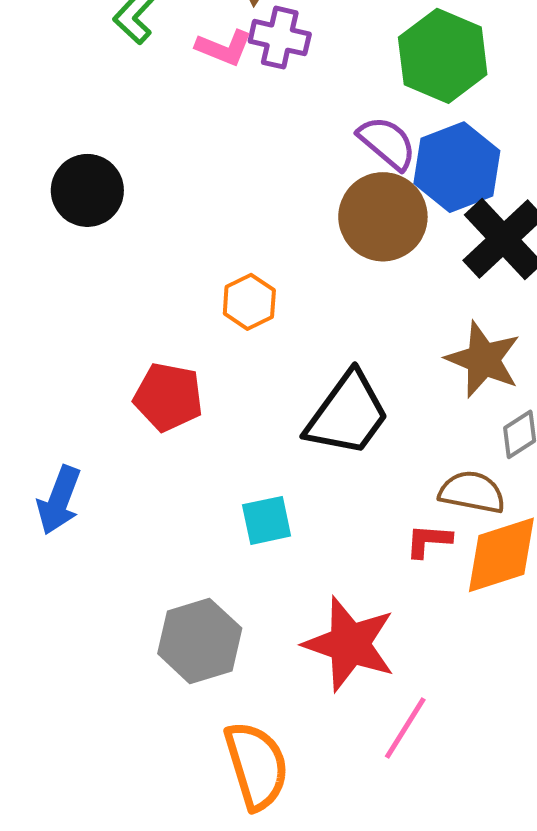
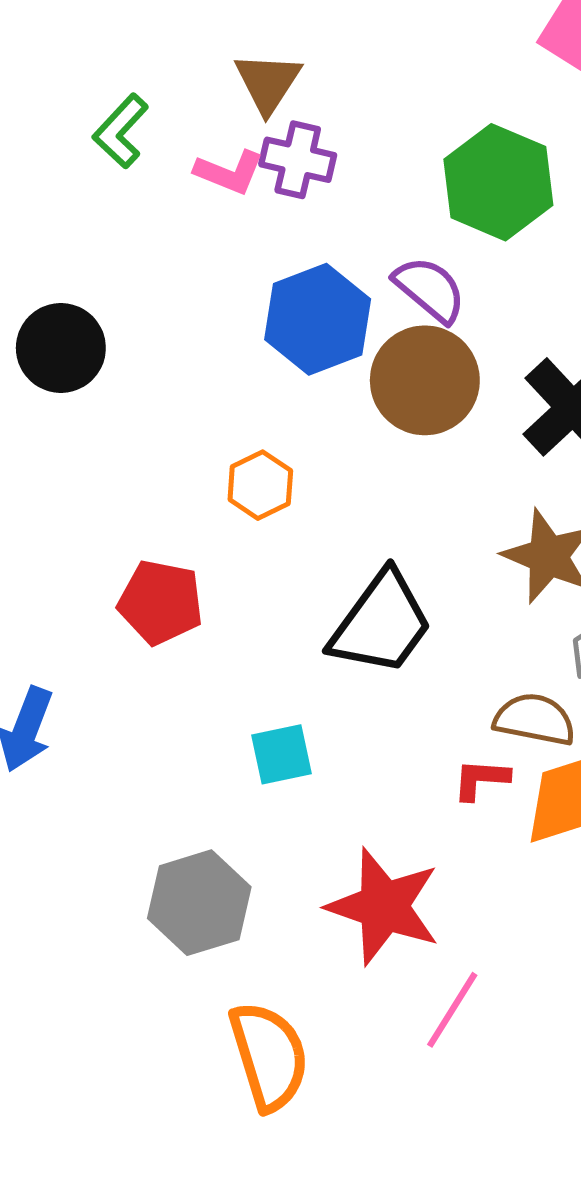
blue hexagon: (457, 167) -> (318, 319), moved

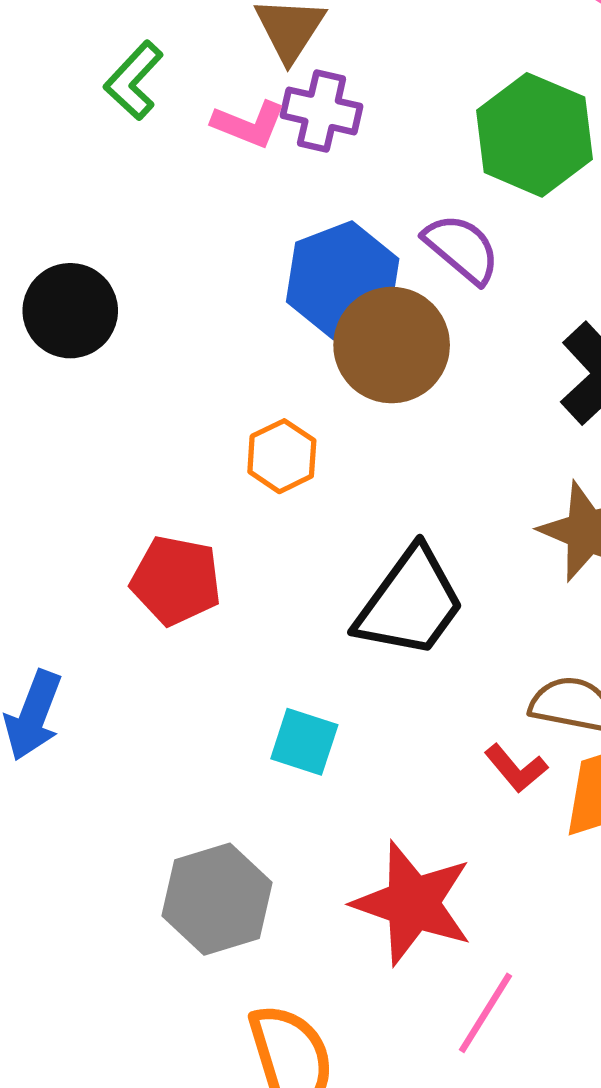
brown circle: (425, 380) -> (392, 345), moved
cyan square: (281, 754) -> (304, 742), turned 30
red L-shape: (481, 779) -> (516, 768), turned -134

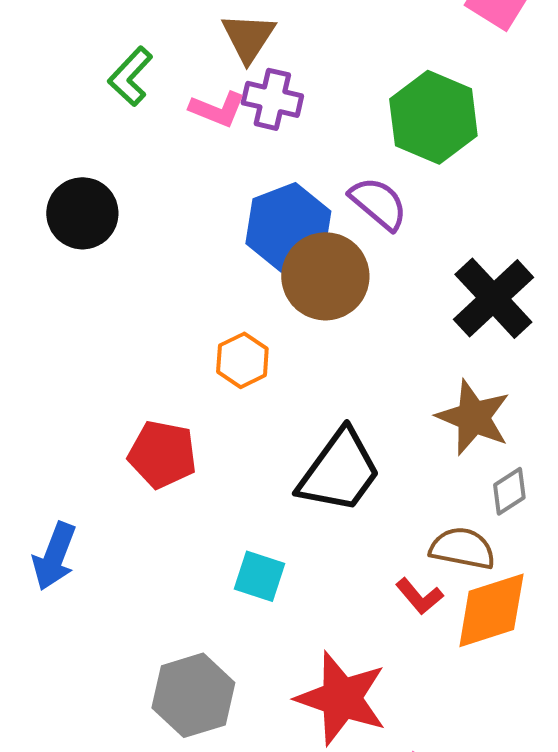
black circle: (70, 311) -> (82, 213), moved

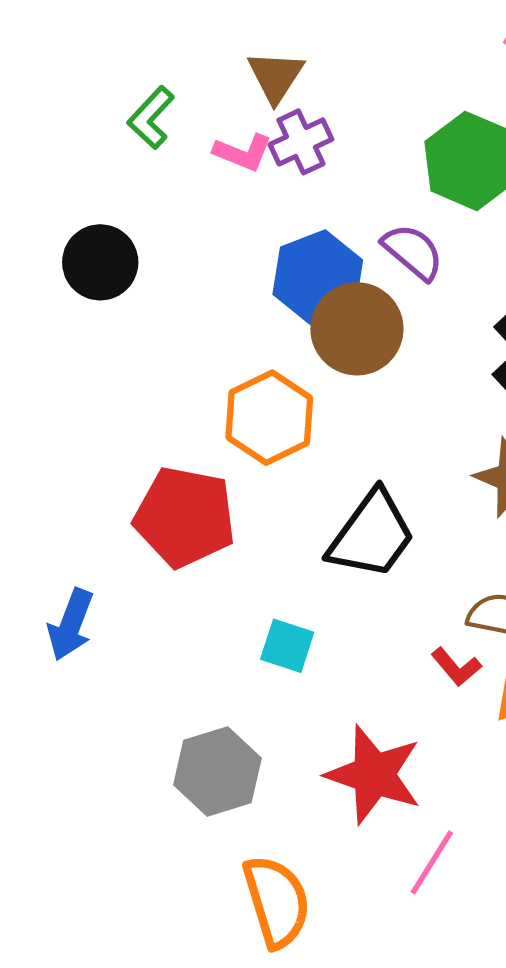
purple cross: (272, 99) -> (301, 142), turned -38
orange hexagon: (242, 360) -> (269, 418), size x1.6
red pentagon: (162, 454) -> (185, 517), size x1.4

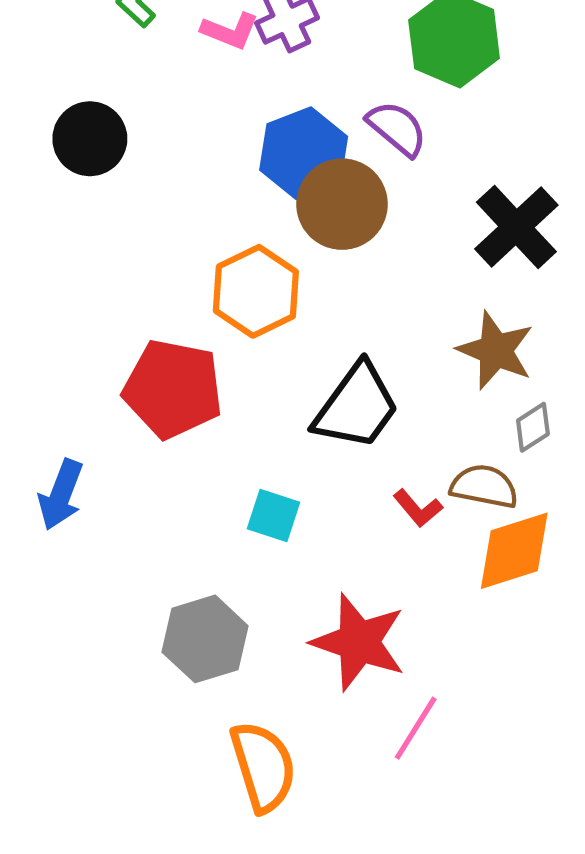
red L-shape: (456, 667) -> (418, 508), moved

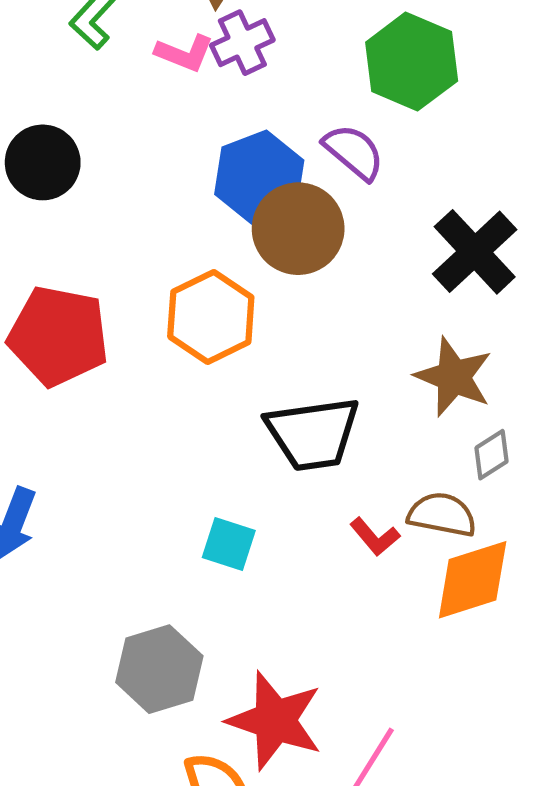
red pentagon: (173, 389) -> (58, 336), moved
black trapezoid: (357, 406) -> (313, 434), turned 46
red star: (359, 642) -> (275, 721), moved

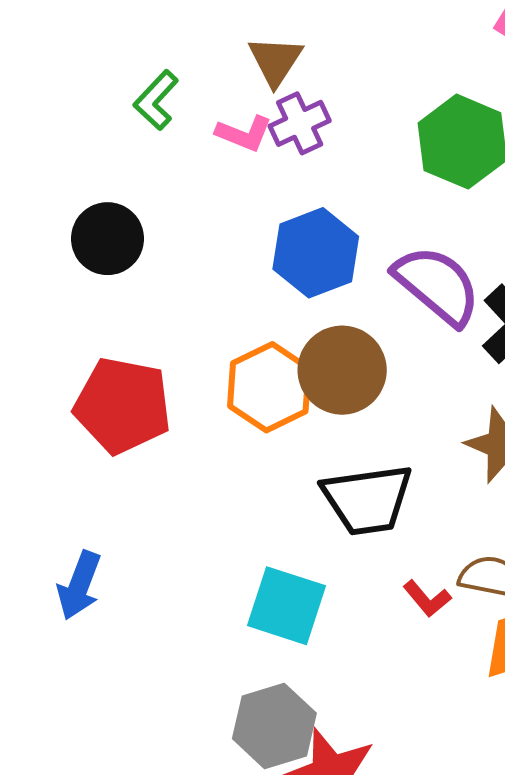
purple semicircle: (354, 152) -> (437, 285), moved, size x1.5
brown circle: (298, 229) -> (342, 370), moved
cyan square: (229, 544) -> (286, 606), size x1.5
gray hexagon: (159, 669) -> (274, 726), moved

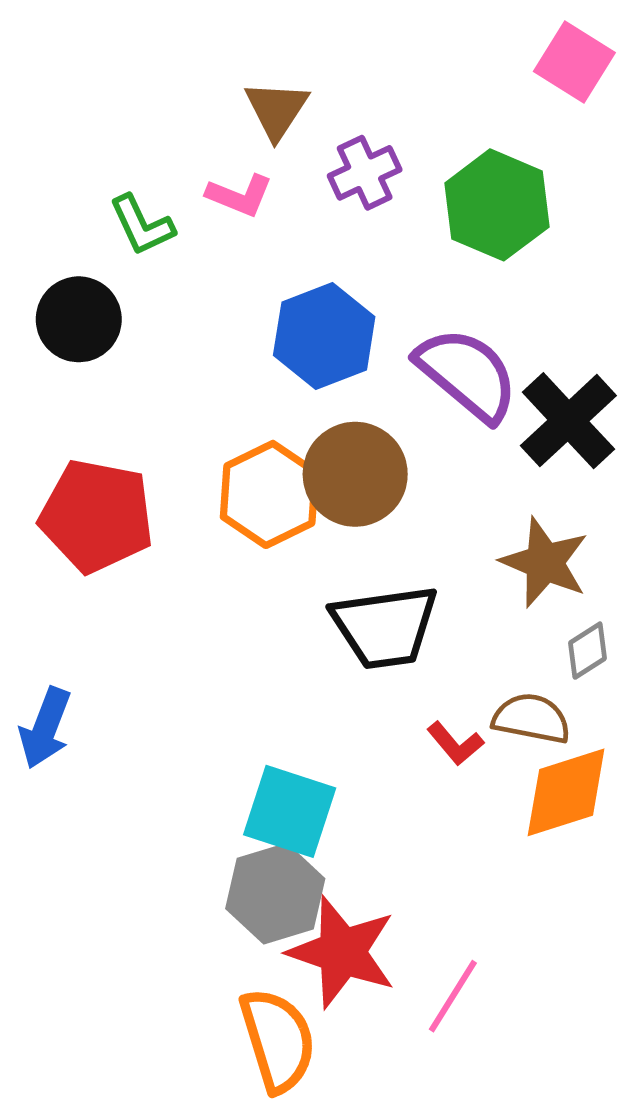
green L-shape: (156, 100) -> (142, 225), moved, turned -68
purple cross: (300, 123) -> (365, 173), moved
cyan square: (286, 606) -> (290, 811), moved

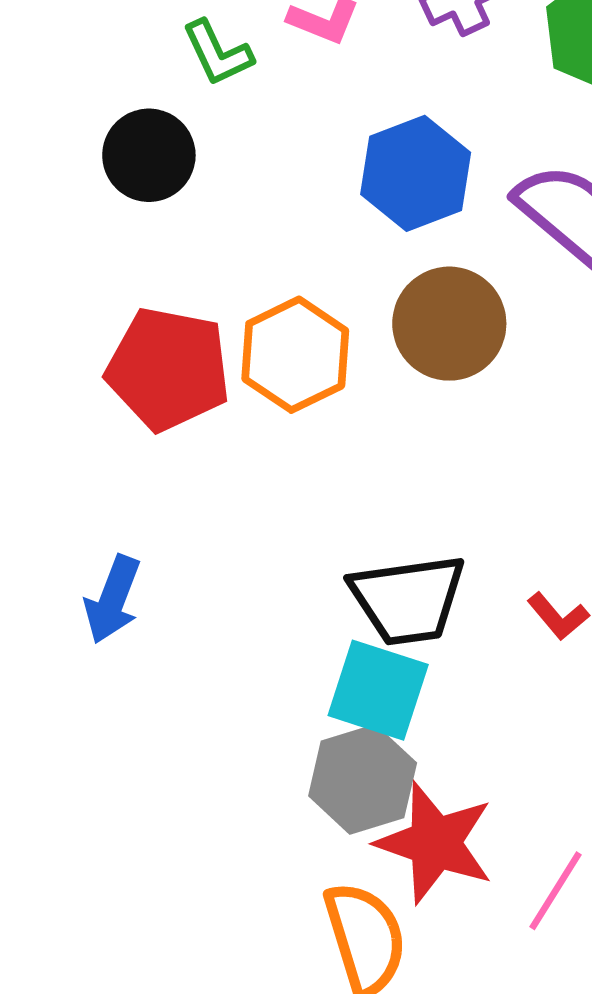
orange hexagon: (269, 494) -> (295, 355), moved
black trapezoid: (385, 627) -> (408, 599), moved

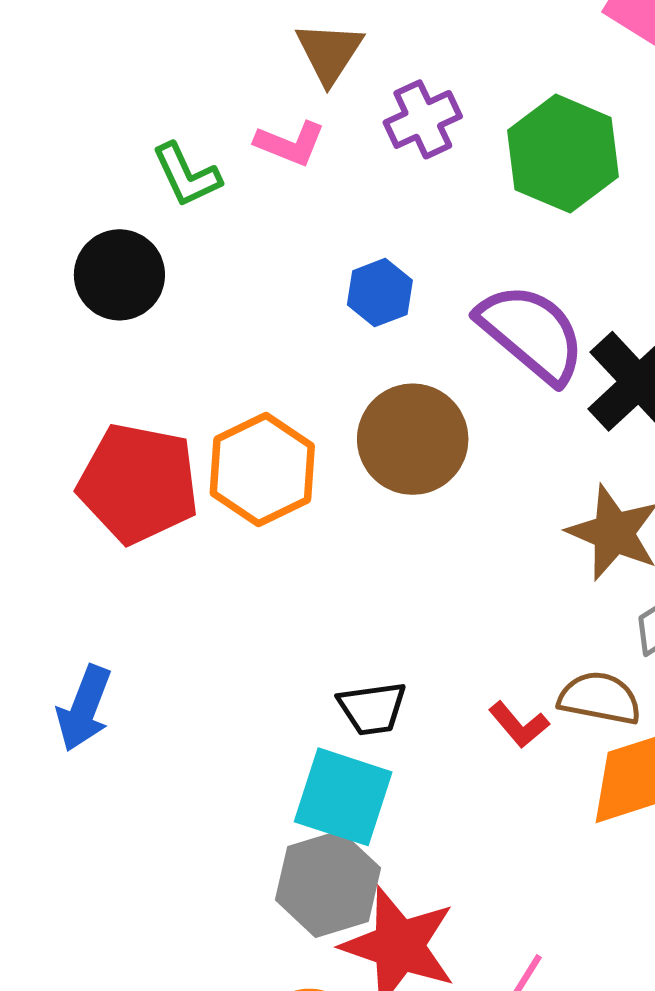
blue hexagon: (416, 173) -> (380, 293), size x0.6
black trapezoid: (408, 599) -> (372, 708), size x0.6

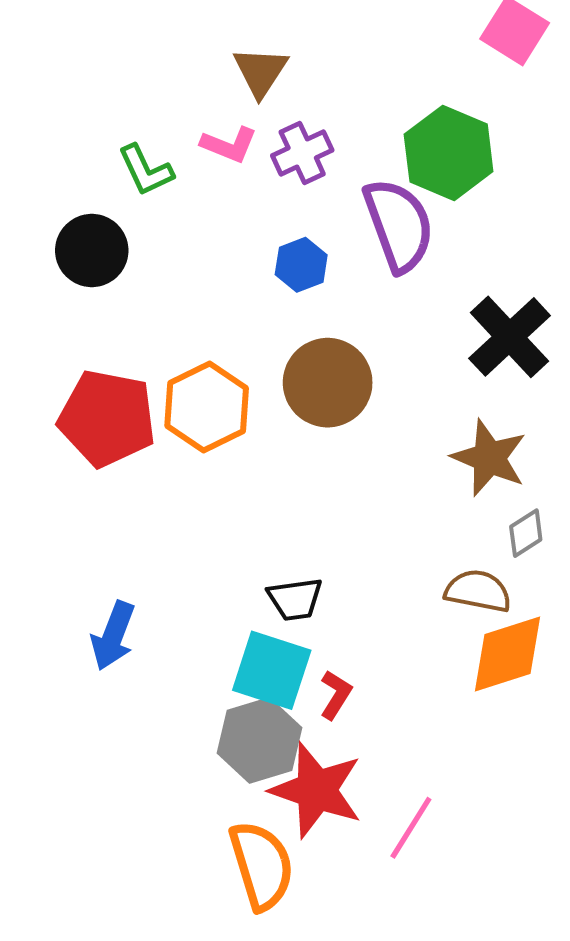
purple cross: (423, 119) -> (302, 153), moved
purple semicircle: (531, 333) -> (399, 225), moved, turned 30
blue arrow: (84, 708) -> (113, 636), moved
red L-shape: (519, 725) -> (336, 695), moved, turned -108

